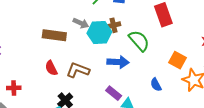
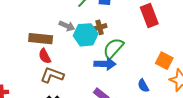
green semicircle: (139, 41) -> (113, 48), moved, turned -95
red semicircle: (51, 68) -> (45, 56), moved
brown L-shape: (78, 70) -> (52, 75), moved

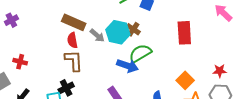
gray arrow: (67, 26) -> (97, 36), moved
brown cross: (100, 27) -> (133, 29), turned 32
brown L-shape: (52, 75) -> (74, 61), turned 50

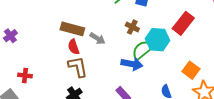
cyan hexagon: (118, 32) -> (157, 40), moved
red rectangle: (184, 33) -> (183, 23), turned 50

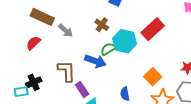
red semicircle: (74, 47) -> (33, 43), moved, turned 56
green semicircle: (143, 50) -> (108, 49), size x0.7
brown L-shape: (78, 67) -> (67, 71), moved

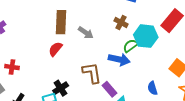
brown rectangle: (42, 17) -> (61, 22), turned 75

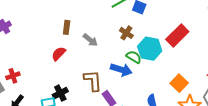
brown rectangle: (61, 22) -> (67, 27), size x0.6
green semicircle: (130, 46) -> (134, 57), turned 63
red cross: (12, 67) -> (13, 76), moved, turned -32

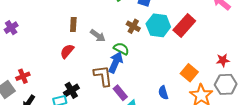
cyan hexagon: (150, 49) -> (158, 25), moved
green semicircle: (134, 57) -> (121, 49), moved
blue arrow: (121, 70) -> (116, 62), moved, turned -80

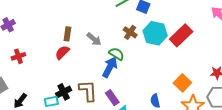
brown rectangle: (73, 24) -> (67, 34), moved
red cross: (23, 76) -> (18, 56), moved
brown L-shape: (103, 76) -> (88, 91), moved

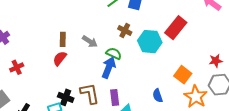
cyan hexagon: (155, 33) -> (150, 42), moved
black cross: (64, 92) -> (66, 97), turned -35
purple rectangle: (112, 98) -> (115, 98), turned 35

